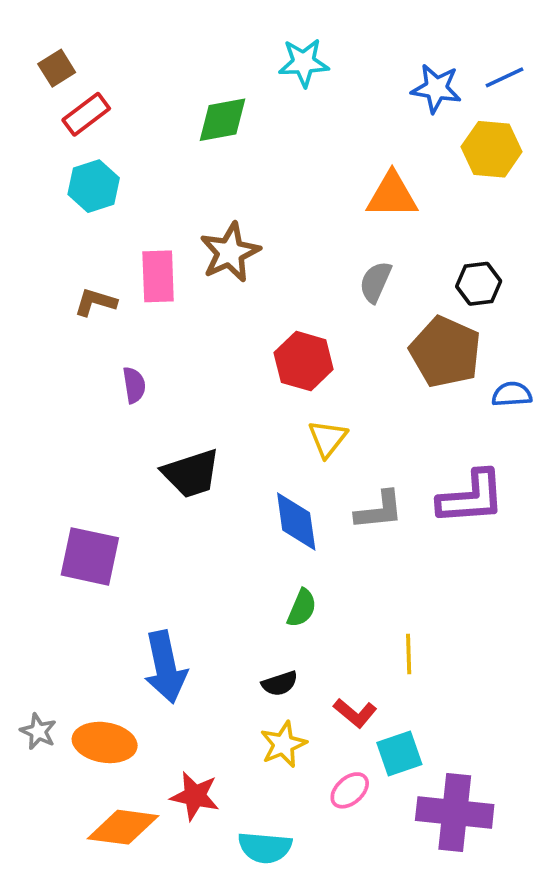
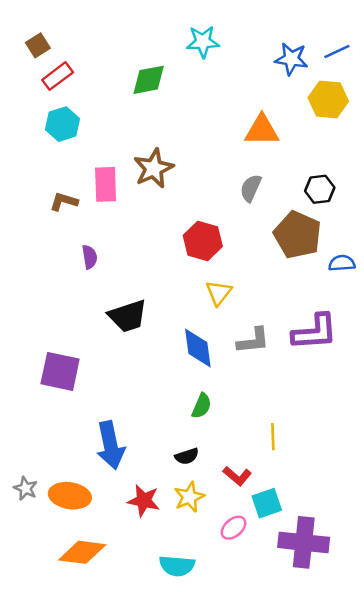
red star: (195, 796) -> (144, 501), moved

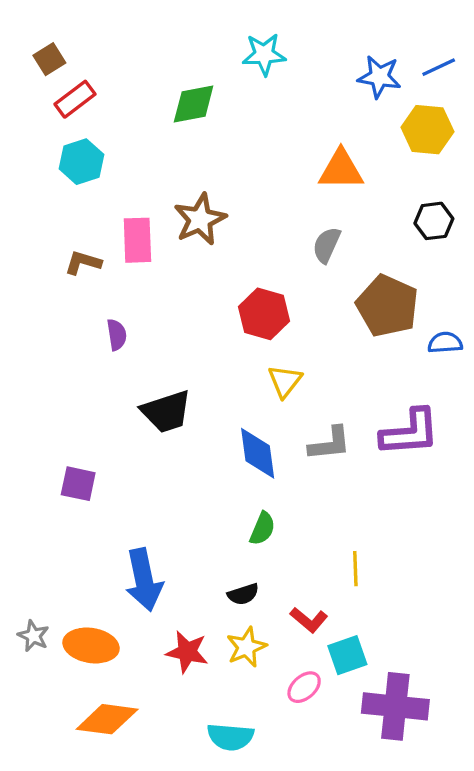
black hexagon: (320, 189) -> (434, 221), moved
purple square: (60, 371) -> (78, 484), size x0.7

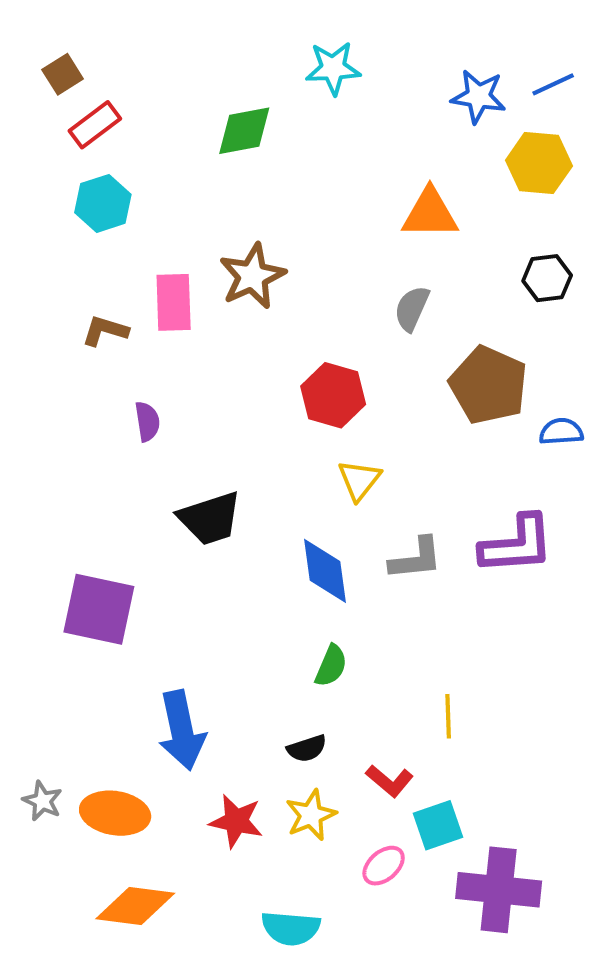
purple square: (78, 484) -> (99, 609), size x1.6

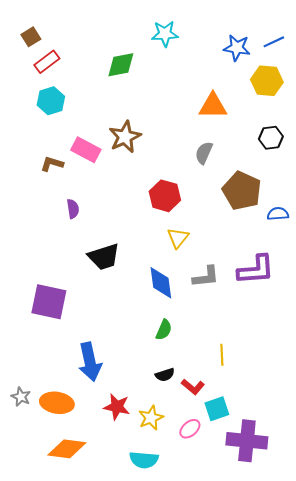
pink rectangle: (174, 302) -> (86, 150), turned -60
black semicircle: (307, 748) -> (165, 375), moved
yellow star: (311, 815) -> (151, 418), moved

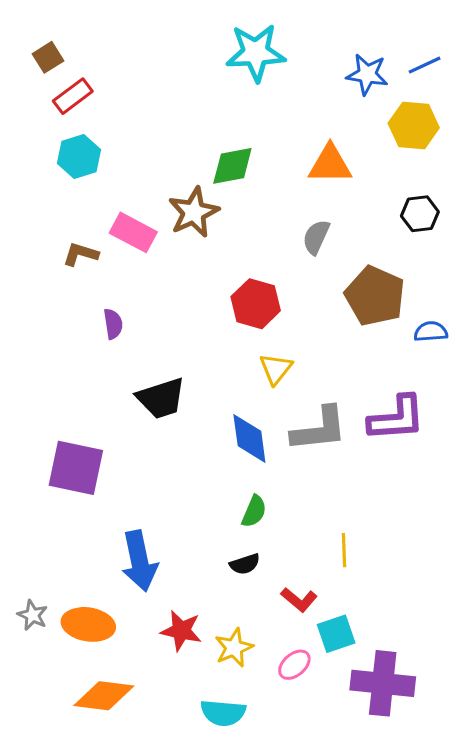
cyan star: (165, 34) -> (256, 53), size x1.4
green diamond: (121, 65) -> (232, 166), moved
gray L-shape: (206, 277) -> (319, 429), size x1.4
black semicircle: (165, 375) -> (245, 564), moved

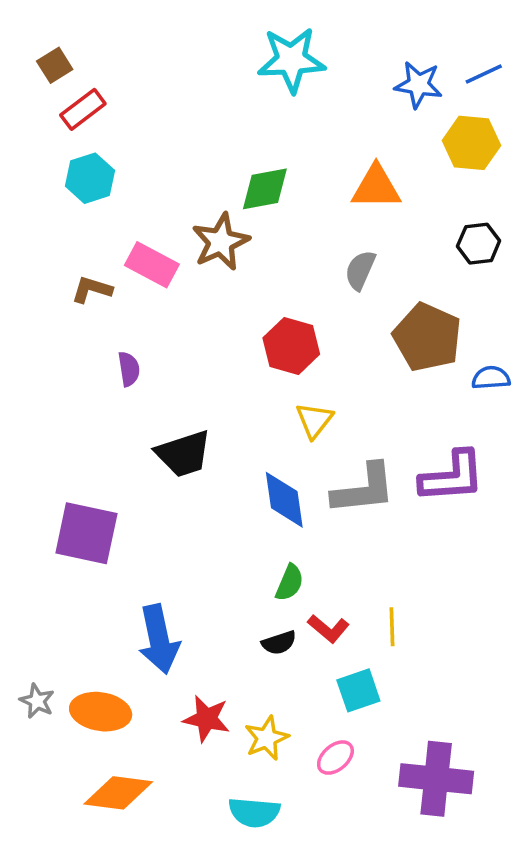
red L-shape: (299, 600) -> (328, 629), moved
cyan square: (336, 634) -> (358, 690), moved

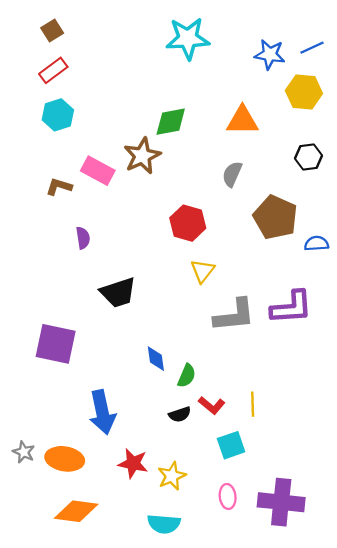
brown square: (55, 65) -> (52, 31), moved
blue diamond: (284, 500) -> (156, 359), moved, size x0.7
pink ellipse: (335, 758) -> (228, 496), moved, turned -55

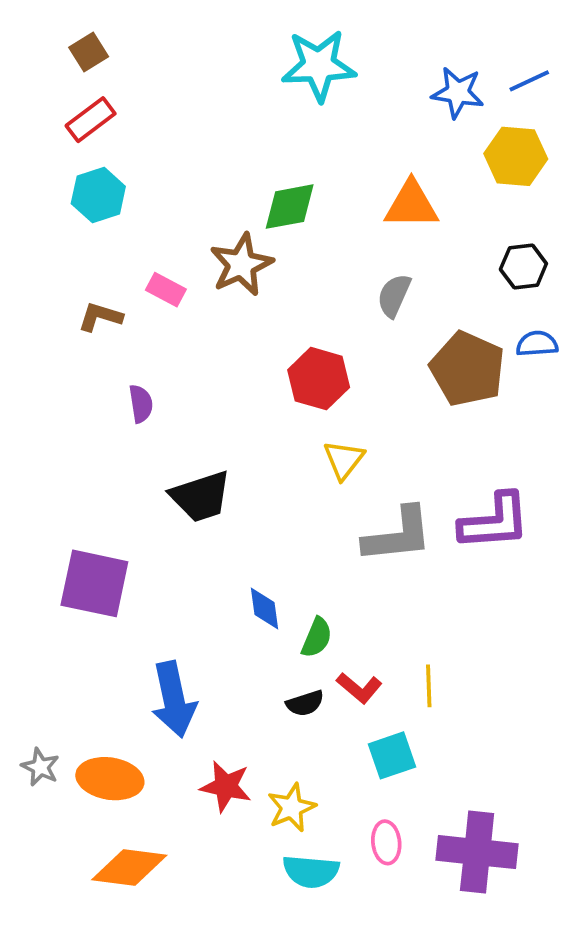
pink rectangle: (98, 171) -> (166, 290), size x0.7
blue semicircle: (316, 244) -> (537, 344), moved
cyan semicircle: (164, 524) -> (311, 871), moved

